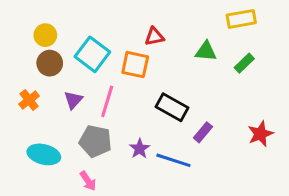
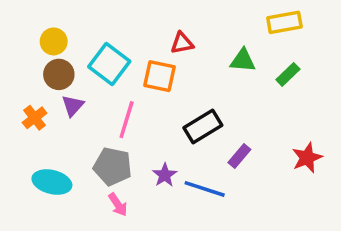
purple triangle: (73, 100) -> (73, 106), moved
black rectangle: (172, 107) -> (203, 126), turned -60
pink arrow: (88, 181) -> (118, 205), moved

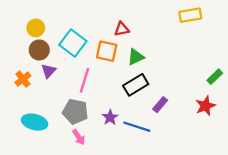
green triangle: (243, 61) -> (136, 57), moved, turned -30
green rectangle: (288, 74) -> (215, 77), moved

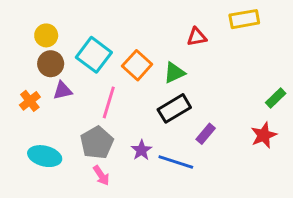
red triangle: (122, 29) -> (197, 37), moved
orange square: (107, 51) -> (137, 65), turned 30
purple triangle: (49, 71) -> (63, 91), turned 35
gray pentagon: (75, 112) -> (97, 143), turned 30

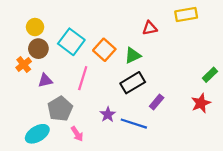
purple triangle: (63, 91) -> (45, 80), moved
orange cross: (30, 101) -> (24, 65), moved
gray pentagon: (97, 143) -> (60, 109), moved
cyan ellipse: (45, 156) -> (37, 134), moved, turned -45

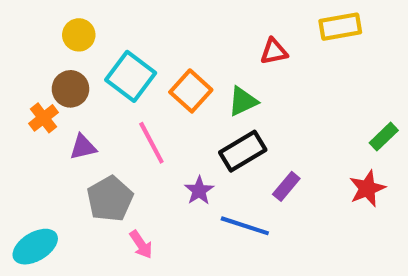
yellow circle: (35, 27) -> (79, 35), moved
pink line: (83, 78) -> (151, 143), turned -45
purple star: (108, 114) -> (199, 191), moved
cyan ellipse: (37, 134) -> (35, 247), moved

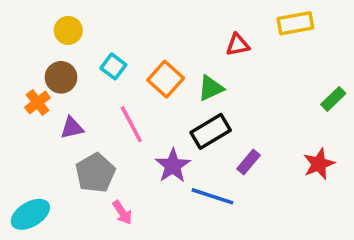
cyan square: (131, 76) -> (113, 66), size x0.6
green rectangle: (384, 137) -> (333, 99), moved
purple star: (199, 191) -> (173, 166), size x1.4

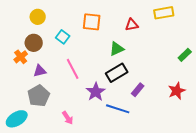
orange square: (166, 79) -> (92, 22), moved, turned -36
gray pentagon: (95, 173) -> (39, 96), moved

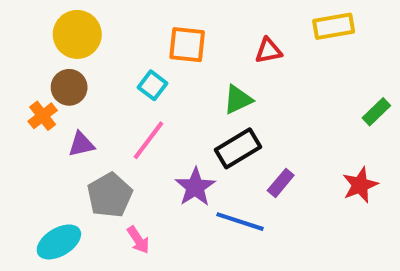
yellow circle: (38, 17) -> (77, 34), size x1.5
cyan square: (63, 37) -> (153, 85), moved
pink line: (73, 69) -> (148, 140), turned 65
gray pentagon: (39, 96) -> (110, 195), moved
cyan ellipse: (17, 119) -> (59, 242), moved

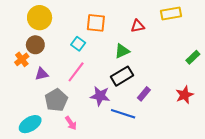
purple star: (195, 187) -> (100, 96), turned -30

